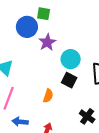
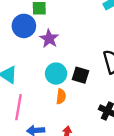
cyan circle: (71, 59) -> (56, 74), moved

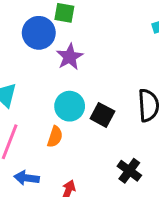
orange semicircle: (61, 96) -> (55, 137), moved

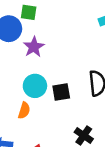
black square: (102, 115) -> (61, 92), turned -36

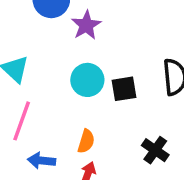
orange semicircle: (24, 110) -> (86, 141), moved

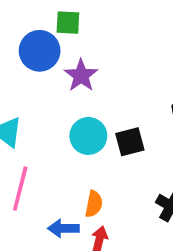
blue arrow: (41, 161) -> (63, 228), moved

